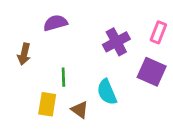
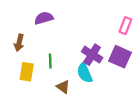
purple cross: (116, 42) -> (92, 55), moved, turned -30
yellow rectangle: (47, 104) -> (27, 72), moved

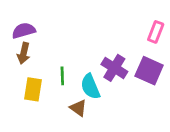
purple semicircle: (44, 18) -> (24, 31), moved
cyan semicircle: (85, 73) -> (90, 87), moved

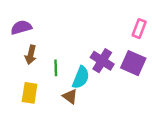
brown arrow: (24, 53) -> (31, 55), moved
cyan semicircle: (90, 87) -> (81, 77), turned -135
yellow rectangle: (33, 89) -> (30, 93), moved

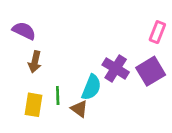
purple semicircle: (21, 27) -> (24, 31), turned 42
purple square: (133, 63) -> (151, 71), turned 35
green line: (56, 68) -> (58, 95), moved

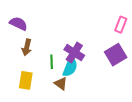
purple cross: (116, 68) -> (74, 53), moved
green line: (58, 95) -> (52, 62), moved

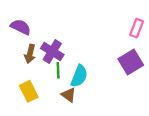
purple cross: (74, 53) -> (52, 52), moved
yellow rectangle: (26, 80) -> (29, 91), turned -36

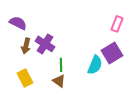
green line: (58, 70) -> (61, 65), moved
cyan semicircle: (79, 76) -> (95, 65), moved

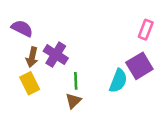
yellow rectangle: (25, 78) -> (30, 83), moved
brown triangle: (59, 81) -> (73, 101), turned 40

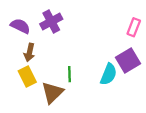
purple cross: (56, 55) -> (51, 21), moved, turned 30
brown triangle: (73, 101) -> (52, 93), moved, size x1.5

